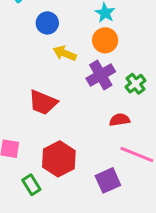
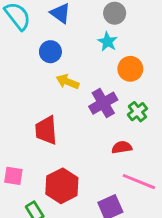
orange circle: (105, 40) -> (130, 69), moved
red trapezoid: (43, 102) -> (46, 130), turned 64

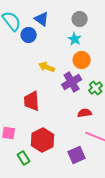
blue circle: (50, 52) -> (29, 35), moved
orange circle: (130, 69) -> (82, 60), moved

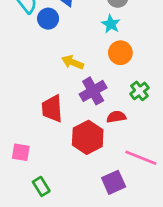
purple cross: (72, 82) -> (93, 91), moved
red semicircle: (85, 113) -> (116, 117), moved
red hexagon: (43, 140) -> (88, 137), moved

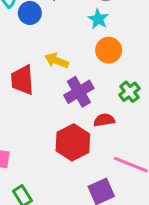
red trapezoid: (52, 109) -> (22, 80), moved

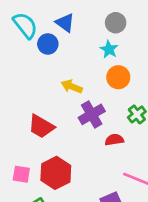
red trapezoid: (22, 80) -> (41, 126), moved, turned -56
red hexagon: (73, 142) -> (56, 173), moved

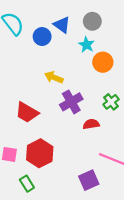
blue triangle: (65, 23) -> (62, 25), moved
blue circle: (48, 44) -> (42, 37), moved
orange circle: (118, 77) -> (103, 62), moved

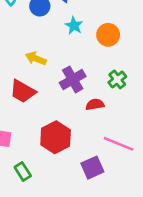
cyan star: (86, 45) -> (74, 26), moved
yellow arrow: (54, 77) -> (36, 58), moved
red hexagon: (40, 153) -> (56, 137), moved

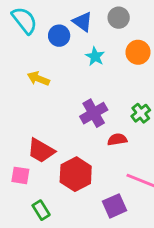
orange circle: (108, 35) -> (138, 52), moved
yellow arrow: (36, 58) -> (38, 79), moved
red trapezoid: (23, 91) -> (41, 151), moved

